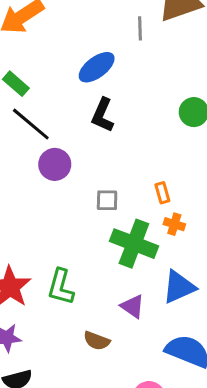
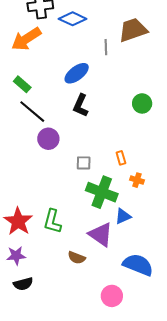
orange cross: (174, 224) -> (137, 180), moved
blue triangle: (179, 287) -> (123, 216), moved, size x0.7
purple triangle: (132, 306) -> (101, 234), size x1.5

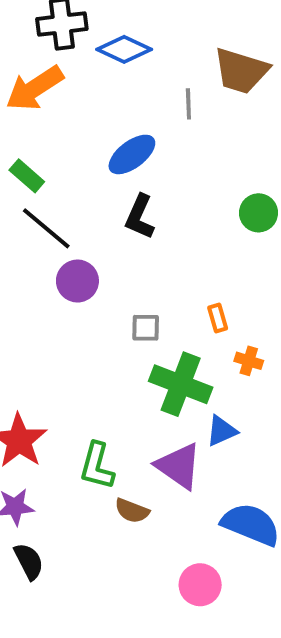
brown trapezoid: (133, 30) -> (241, 71), turned -144
green L-shape: (52, 221) -> (97, 466), moved
black semicircle: (23, 284) -> (29, 561), turned -102

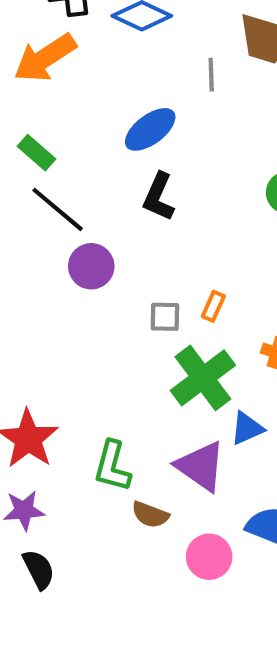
orange rectangle: (218, 318) -> (213, 306), moved, turned 40
green cross: (181, 384) -> (203, 378), turned 32
pink circle: (200, 585) -> (209, 557), moved

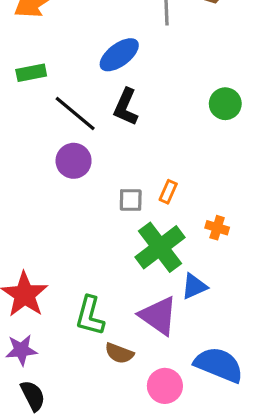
green rectangle: (37, 153) -> (31, 73), turned -52
black line: (58, 209) -> (75, 113), moved

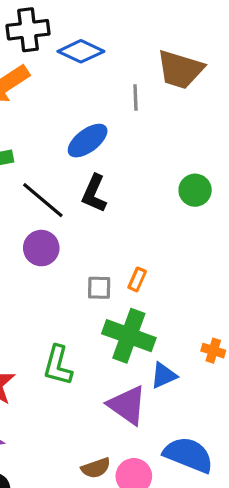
orange cross: (217, 228) -> (213, 351), moved
green cross: (160, 247) -> (129, 336), turned -33
green L-shape: (90, 316) -> (58, 365), moved
brown semicircle: (119, 353) -> (96, 468), moved, turned -40

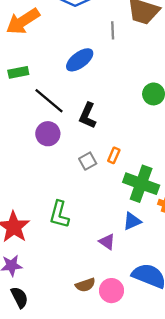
black L-shape: (94, 193) -> (88, 116), moved
gray square: (99, 288) -> (88, 161), turned -30
green cross: (129, 336) -> (141, 184), moved
purple triangle: (127, 405) -> (107, 242), size x0.6

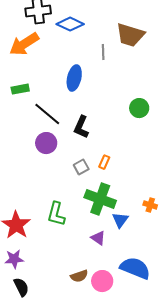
blue ellipse: (80, 60) -> (74, 78), turned -40
green cross: (141, 184) -> (100, 199), moved
blue triangle: (132, 221) -> (120, 220), turned -30

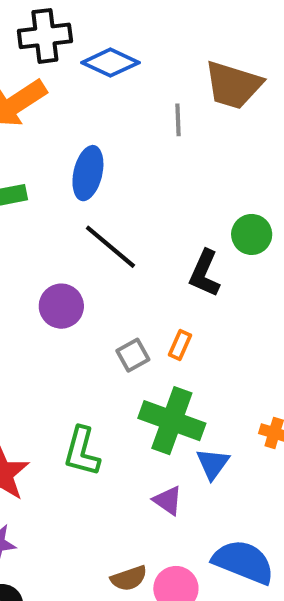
blue ellipse: (74, 78) -> (88, 173), moved
black line: (47, 114) -> (110, 247), moved
black L-shape: (81, 127) -> (205, 273), moved

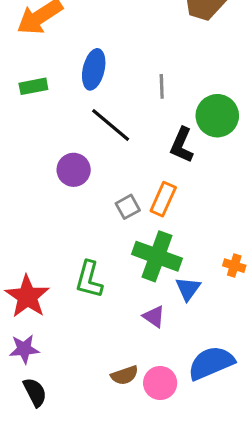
gray line: (178, 120) -> (162, 86), moved
green circle: (252, 234) -> (217, 116), size x1.4
orange rectangle: (180, 345) -> (163, 199), size x1.5
blue semicircle: (243, 562) -> (211, 363), turned -45

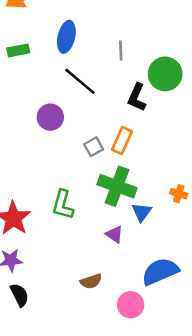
pink circle: (160, 383) -> (131, 305), moved

